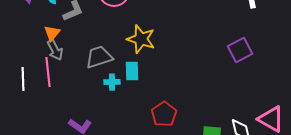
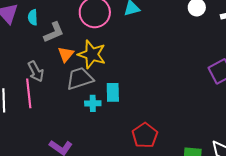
orange triangle: (52, 33) -> (66, 54), moved
yellow star: (141, 39) -> (92, 54), moved

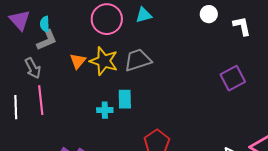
gray L-shape: (54, 32) -> (47, 40), moved
gray arrow: (36, 71) -> (33, 68), moved
gray trapezoid: (80, 78) -> (138, 60), moved

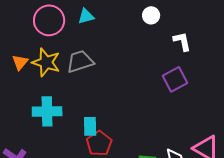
white L-shape: (242, 26) -> (182, 41), moved
cyan rectangle: (125, 99) -> (90, 126), moved
cyan cross: (105, 110) -> (47, 111), size x1.8

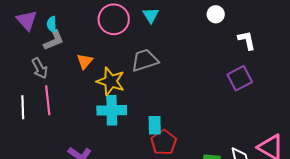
cyan triangle: (86, 16) -> (151, 15), turned -48
yellow star: (46, 62) -> (111, 81), moved

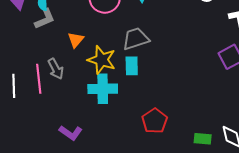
gray arrow: (40, 68) -> (56, 69), moved
cyan rectangle: (155, 125) -> (132, 66), moved

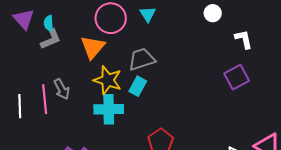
orange triangle: (76, 40) -> (93, 47), moved, size x1.5
cyan rectangle: (132, 66) -> (138, 86), turned 30

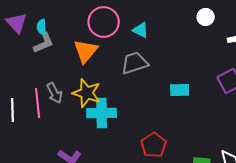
cyan triangle: (148, 14) -> (141, 30), moved, turned -30
yellow star: (108, 80) -> (87, 93), moved
cyan rectangle: (138, 86) -> (180, 90), moved, turned 60

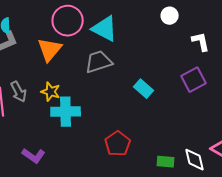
cyan triangle: (141, 30) -> (105, 29), size x1.6
cyan rectangle: (180, 90) -> (144, 89), turned 42
yellow star: (87, 93) -> (51, 92), size x0.7

